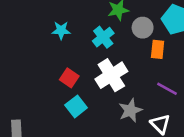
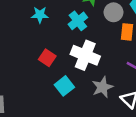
white cross: (111, 75) -> (85, 55), turned -36
cyan square: (76, 106) -> (64, 86), moved

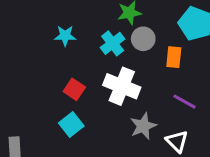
gray circle: (114, 12) -> (143, 39), moved
cyan square: (64, 86) -> (71, 124), moved

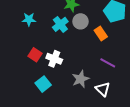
orange rectangle: (174, 57) -> (101, 34), turned -40
white cross: (122, 86) -> (54, 59), moved, size x0.7
cyan square: (71, 124) -> (43, 84), moved

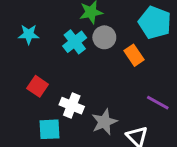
white cross: (54, 59) -> (72, 106), moved
purple line: (108, 63) -> (158, 103), moved
cyan square: (43, 84) -> (49, 129), turned 35

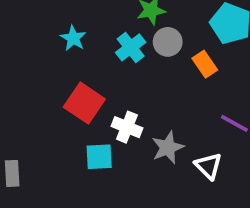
cyan star: (29, 34) -> (73, 38), turned 30
red square: (38, 86) -> (84, 103), size x1.5

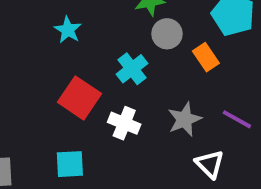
cyan cross: (131, 47) -> (132, 69), moved
gray star: (168, 147) -> (184, 119), moved
cyan square: (99, 157) -> (70, 164), moved

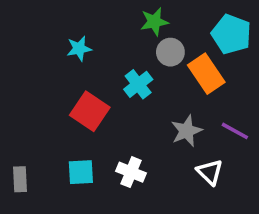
cyan star: (68, 30) -> (79, 49), turned 30
orange rectangle: (206, 57) -> (206, 74), size x1.5
white cross: (124, 123) -> (131, 172), moved

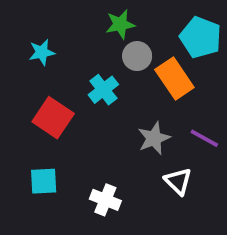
white cross: (131, 172) -> (105, 200), moved

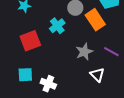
red square: (53, 118) -> (30, 41), turned 35
white cross: (105, 200) -> (48, 84), moved

